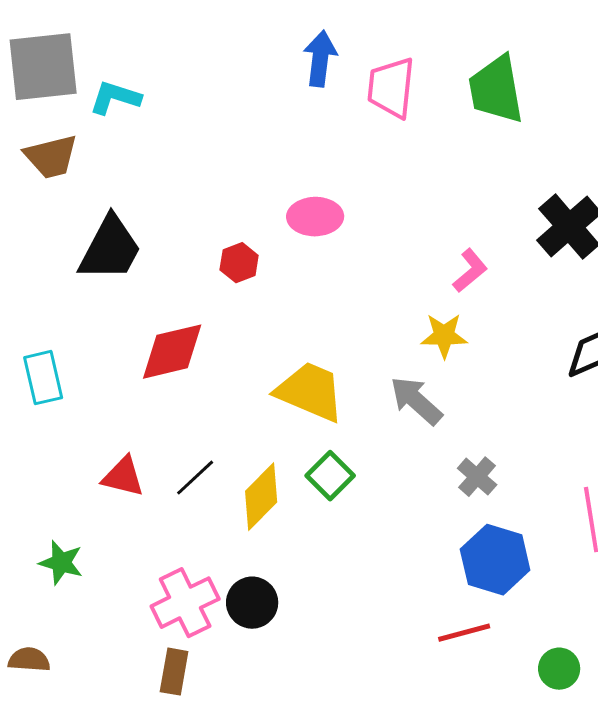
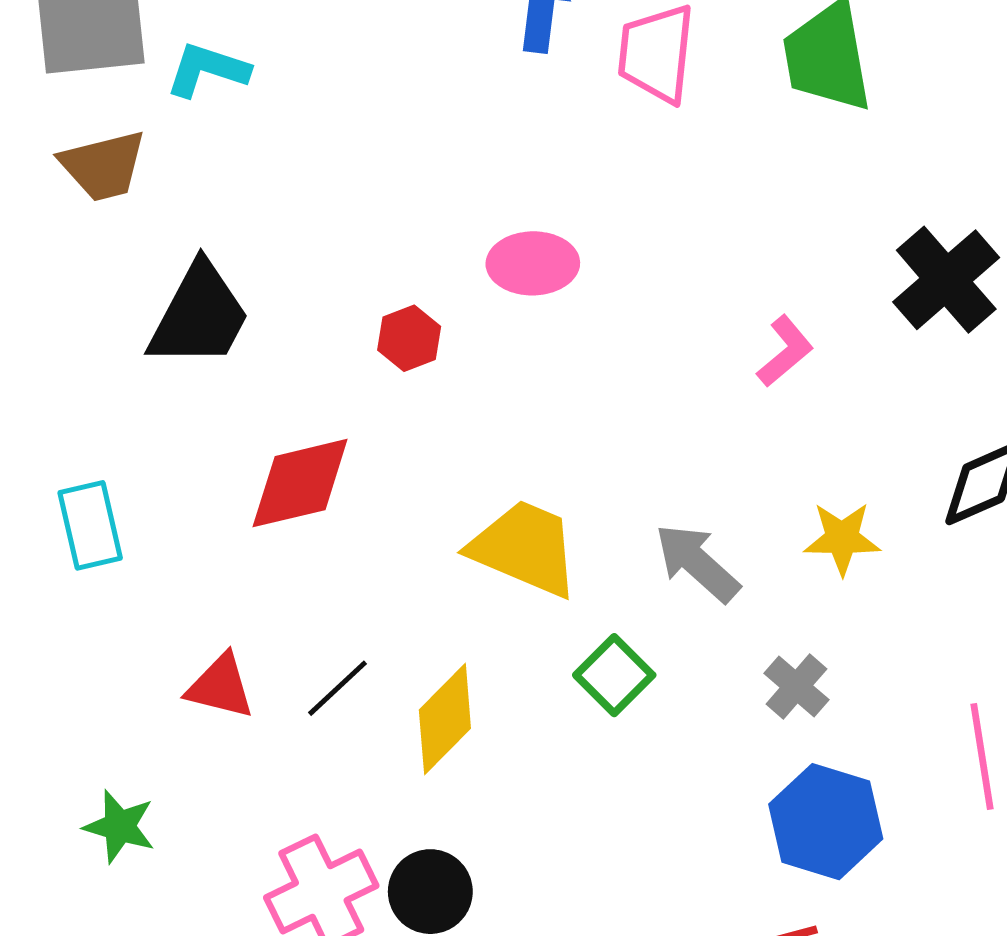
yellow star: (444, 336) -> (842, 538), moved
green square: (330, 476) -> (614, 675), moved

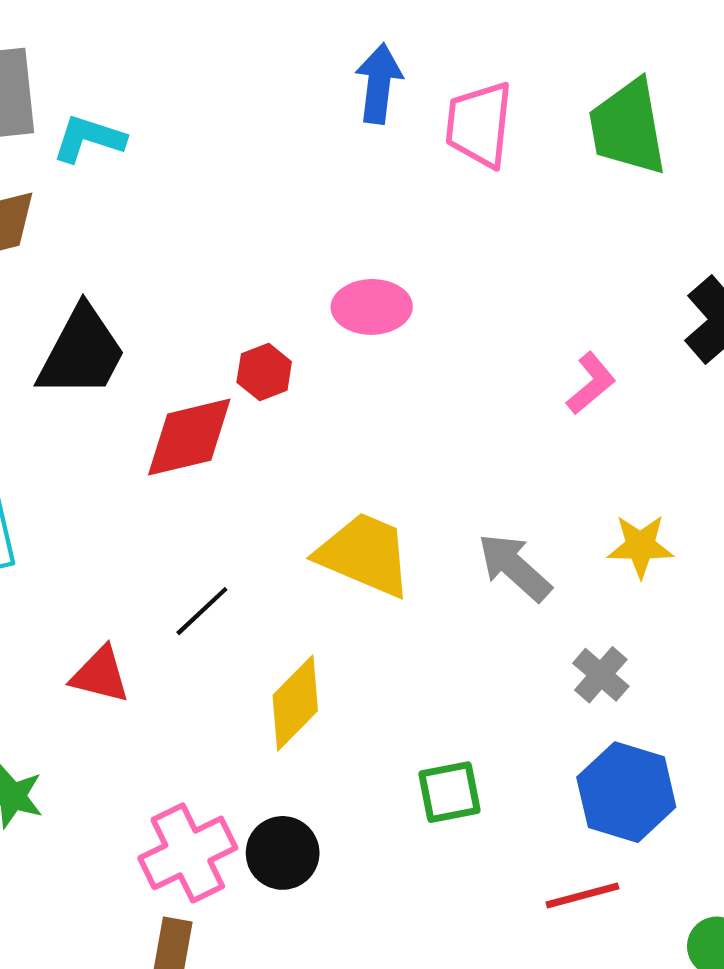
red diamond: (300, 483) -> (189, 437), moved
green square: (614, 675) -> (449, 792), moved, turned 34
black line: (338, 688) -> (202, 611), moved

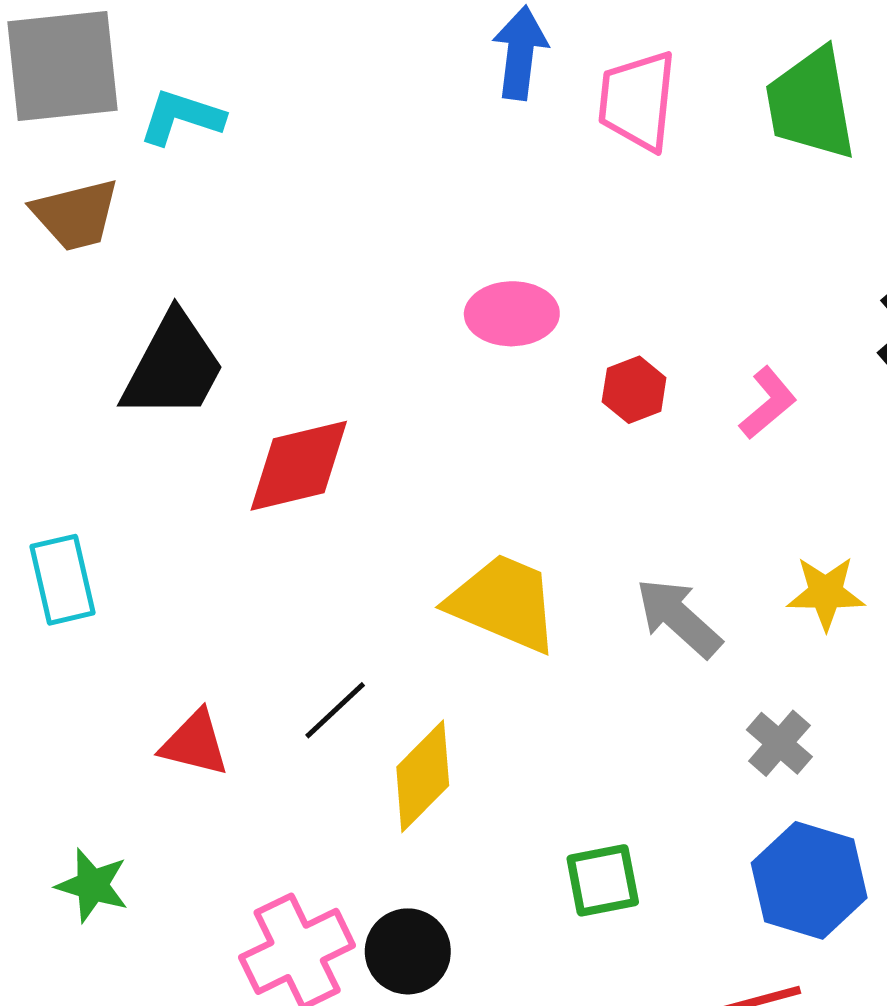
red hexagon: (264, 372) -> (634, 390), moved
black line: (202, 611) -> (335, 710), moved

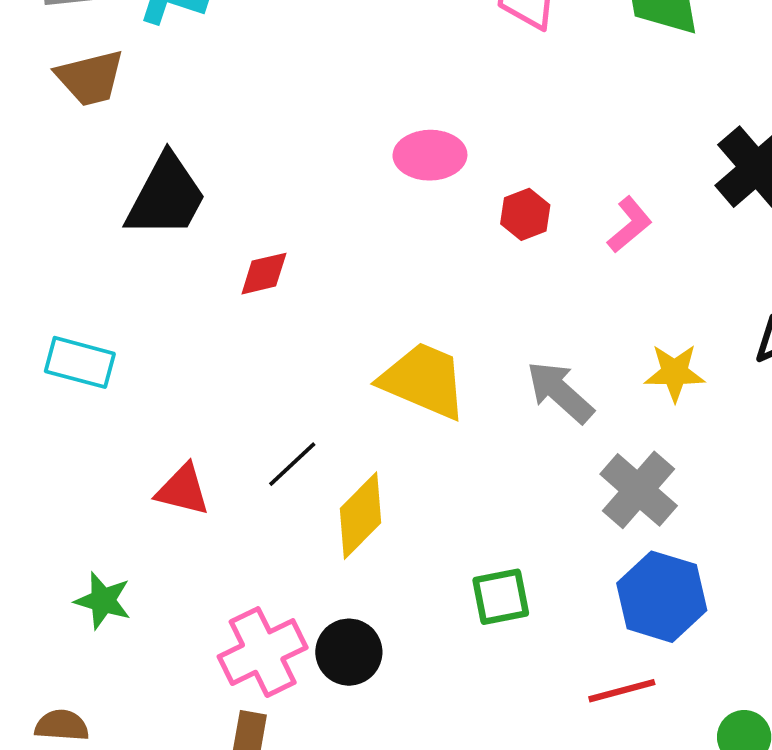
red diamond: (299, 466) -> (264, 274), size x0.6
cyan rectangle: (63, 580) -> (80, 362), turned -62
gray cross: (779, 743) -> (639, 490), size x1.5

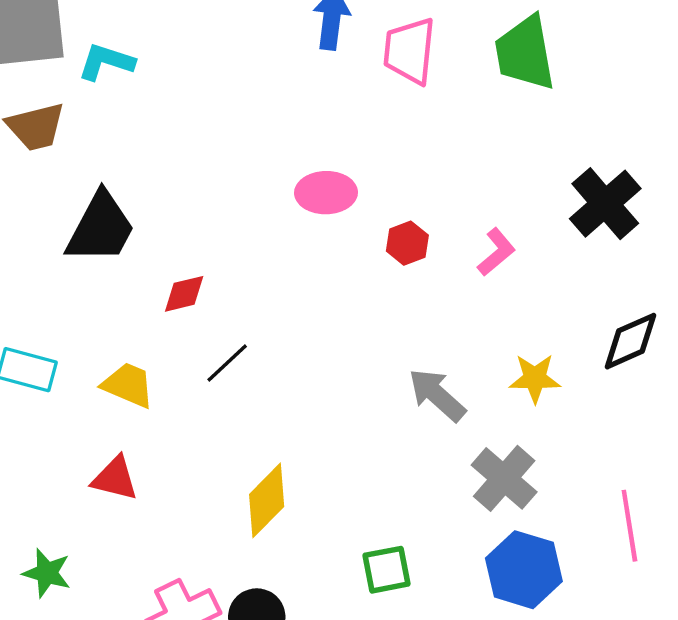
yellow trapezoid: (424, 380) -> (128, 385), moved, size x0.7
black line: (292, 464) -> (227, 363), moved

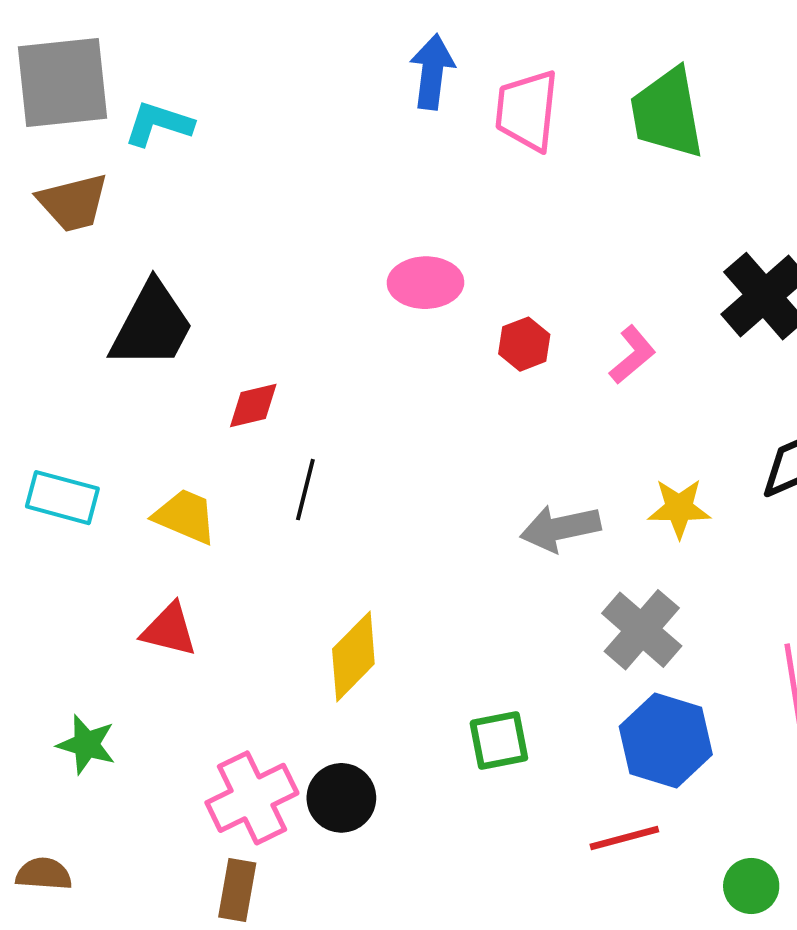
black line: (227, 363) -> (305, 490), turned -33
gray arrow: (437, 395) -> (560, 528), turned -54

